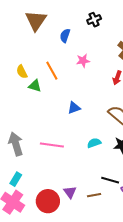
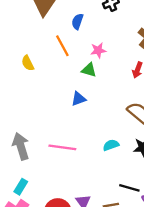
orange line: (52, 71) -> (62, 46), moved
green triangle: (35, 86) -> (89, 70), moved
blue triangle: (74, 108) -> (79, 99), moved

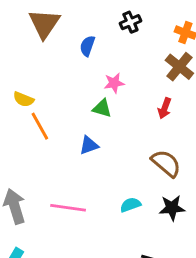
orange line: (62, 46) -> (40, 126), moved
yellow semicircle: (28, 63) -> (24, 99), turned -42

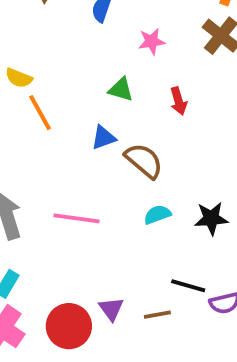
pink star: (114, 83) -> (152, 41), moved
red arrow: (165, 108) -> (179, 101), moved, turned -36
brown semicircle: (166, 163) -> (144, 161), moved

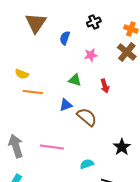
orange line: (40, 113) -> (33, 92), turned -54
cyan semicircle: (157, 215) -> (87, 164), moved
black star: (211, 218) -> (122, 147), turned -30

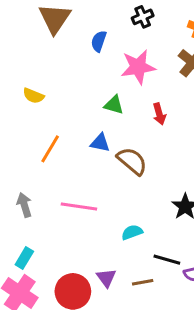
pink star: (91, 55) -> (138, 67), size x1.6
orange line: (33, 92) -> (50, 149), moved, turned -66
blue triangle: (66, 105) -> (100, 143), turned 32
gray arrow: (16, 146) -> (24, 205), size x0.7

